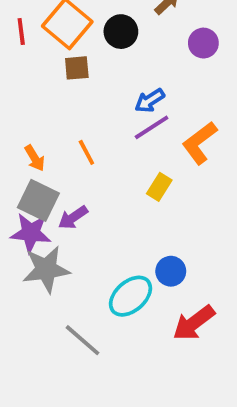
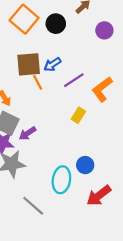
brown square: (77, 68) -> (29, 64), moved, size x1.6
blue arrow: (150, 101) -> (52, 64), moved
orange line: (86, 152) -> (38, 82), moved
cyan ellipse: (131, 296) -> (61, 180), turned -40

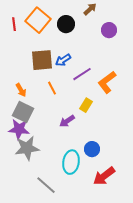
orange line: (38, 82) -> (52, 88), moved
purple arrow: (27, 133) -> (67, 121), moved

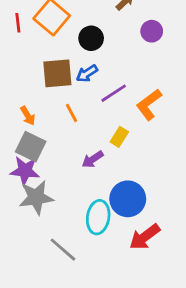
black circle: (66, 24) -> (91, 38), moved
blue circle: (92, 149) -> (128, 199), size x1.6

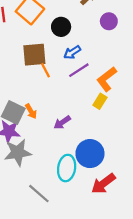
blue arrow: (87, 73) -> (72, 52), moved
orange line: (71, 113) -> (45, 70), moved
orange arrow: (28, 116) -> (31, 111), moved
yellow rectangle: (119, 137) -> (100, 101), moved

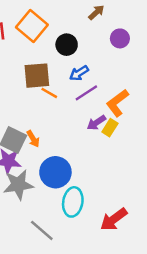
orange line: (45, 70) -> (49, 93), turned -32
purple arrow: (62, 122) -> (96, 123), moved
blue circle: (90, 154) -> (55, 172), moved

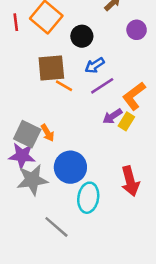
red arrow: (114, 219) -> (130, 181), moved, turned -68

